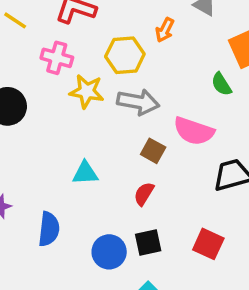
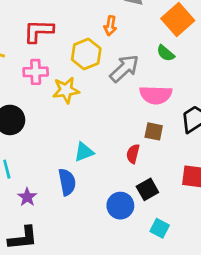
gray arrow: (138, 102) -> (124, 68), moved, turned -36
brown square: (153, 151) -> (154, 131), moved
blue semicircle: (49, 229) -> (67, 182), moved

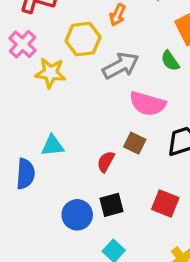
pink cross: (36, 72) -> (22, 44), turned 30

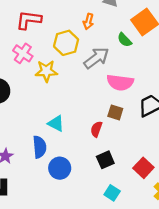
green semicircle: (170, 61) -> (125, 40), moved
cyan triangle: (53, 146) -> (56, 123), turned 42
red square: (165, 204) -> (143, 168), moved, turned 30
blue circle: (77, 215) -> (60, 168), moved

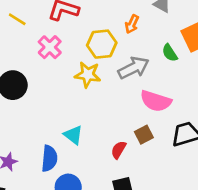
yellow star: (46, 71) -> (88, 75), moved
brown square: (115, 112) -> (144, 135), turned 35

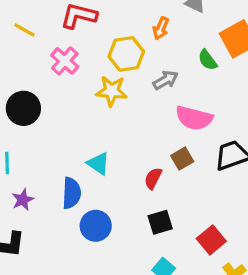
gray arrow: (134, 68) -> (166, 80), size x0.7

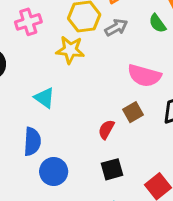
pink cross: (65, 61) -> (28, 22), turned 30
gray arrow: (166, 80) -> (116, 27), moved
cyan triangle: (98, 163) -> (44, 98), moved

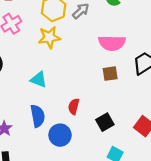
brown square: (133, 112) -> (110, 74), turned 35
red semicircle: (106, 129) -> (74, 106), moved

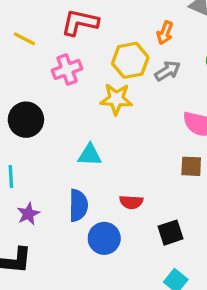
cyan triangle: (39, 80) -> (90, 155), turned -30
red semicircle: (74, 106) -> (131, 202), turned -112

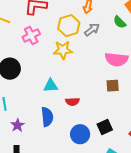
red semicircle: (131, 202) -> (72, 102), moved
blue circle: (104, 238) -> (80, 134), moved

